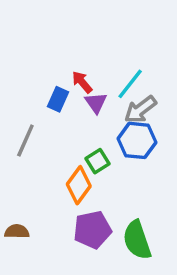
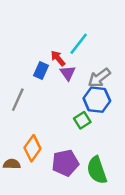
cyan line: (130, 84) -> (79, 44), moved
green square: (98, 161) -> (82, 120), moved
orange diamond: (79, 185) -> (32, 148), moved

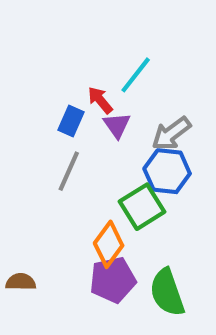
gray line: (18, 100) -> (69, 171), moved
green square: (82, 120) -> (142, 207), size x1.5
orange diamond: (32, 148) -> (109, 244), moved

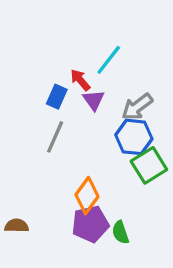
green square: (142, 207) -> (149, 165), moved
green semicircle: (167, 292) -> (120, 232), moved, size x0.6

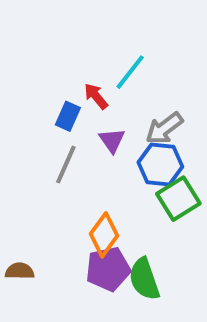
purple triangle: (94, 100) -> (112, 140), moved
green semicircle: (120, 232) -> (144, 279), size x1.5

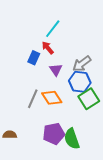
cyan line: (130, 72) -> (53, 29), moved
gray line: (66, 164) -> (33, 99), moved
orange diamond: (104, 235) -> (52, 98), moved, turned -70

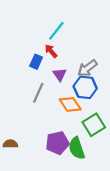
orange diamond: (52, 98) -> (70, 104), moved
gray line: (33, 99) -> (38, 93), moved
green square: (89, 99) -> (94, 125), moved

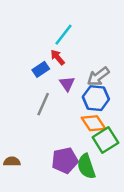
blue rectangle: (36, 62) -> (41, 69), turned 32
orange diamond: (70, 104) -> (93, 123), moved

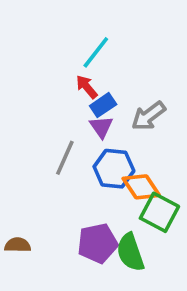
blue rectangle: (41, 69) -> (103, 105), moved
blue hexagon: (96, 98) -> (114, 169), moved
green square: (105, 140) -> (159, 212), turned -30

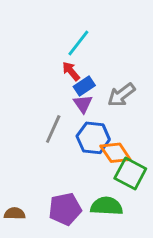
purple pentagon: (98, 243) -> (65, 209), moved
brown semicircle: (18, 245) -> (15, 214), moved
green semicircle: (130, 252) -> (107, 206), turned 112

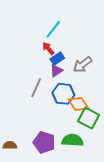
purple triangle: (83, 104) -> (56, 71), turned 32
purple pentagon: (65, 209) -> (44, 142), turned 30

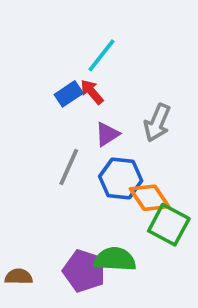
blue rectangle: (57, 59) -> (69, 94), moved
gray arrow: (83, 65) -> (157, 123), turned -30
green semicircle: (72, 140) -> (115, 259), moved

